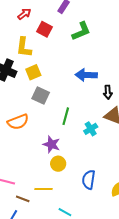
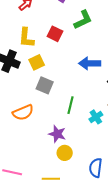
red square: (45, 29) -> (55, 34), moved

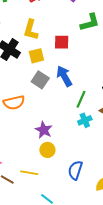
red square: (55, 34) -> (62, 42), moved, turned -35
blue arrow: (90, 63) -> (64, 76), moved, turned 50
green line: (71, 105) -> (81, 99), moved

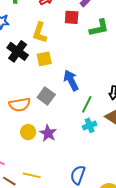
red square: (62, 42) -> (72, 17), moved
gray square: (40, 80) -> (46, 96), moved
yellow circle: (47, 150) -> (28, 132), moved

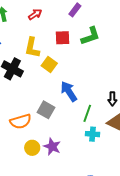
red square: (72, 17) -> (63, 38), moved
yellow square: (44, 59) -> (49, 65), moved, turned -35
cyan cross: (90, 125) -> (93, 134), turned 32

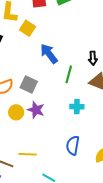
gray square: (46, 110) -> (29, 85), moved
cyan cross: (93, 134) -> (77, 107), moved

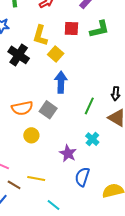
blue arrow: (49, 54) -> (61, 82), moved, turned 30
cyan cross: (77, 107) -> (92, 139), turned 32
purple star: (36, 110) -> (68, 153), moved

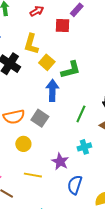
red square: (71, 28) -> (63, 26), moved
green L-shape: (99, 29) -> (71, 70), moved
cyan cross: (92, 139) -> (84, 147), turned 32
yellow line: (36, 179) -> (33, 175), moved

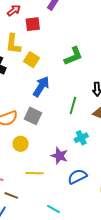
red square: (63, 26) -> (33, 24), moved
green L-shape: (71, 70) -> (73, 56), moved
blue arrow: (52, 90) -> (41, 87), turned 40
blue semicircle: (75, 185) -> (77, 177), turned 54

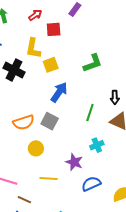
yellow square: (31, 60) -> (51, 65), turned 35

